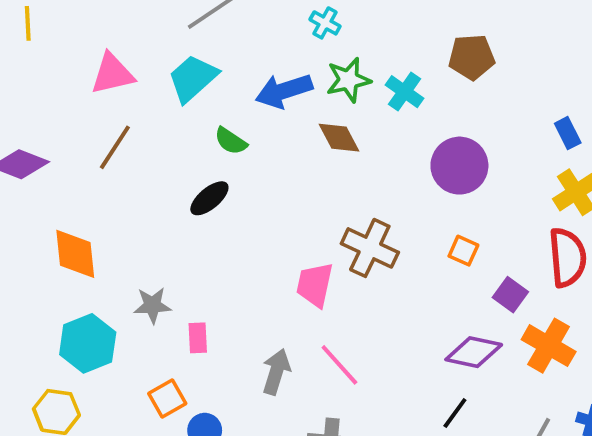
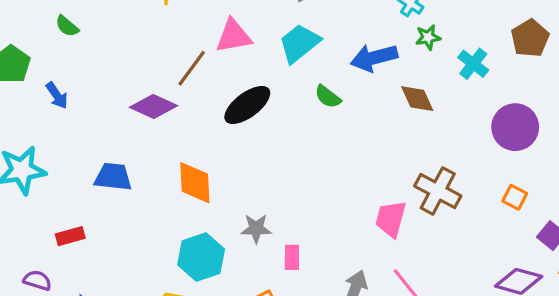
brown pentagon: (472, 57) -> (530, 38), turned -30
green star: (348, 80) -> (428, 37), moved, size x0.7
brown line: (115, 147) -> (192, 68), moved
black ellipse: (209, 198) -> (247, 105), moved, size x1.4

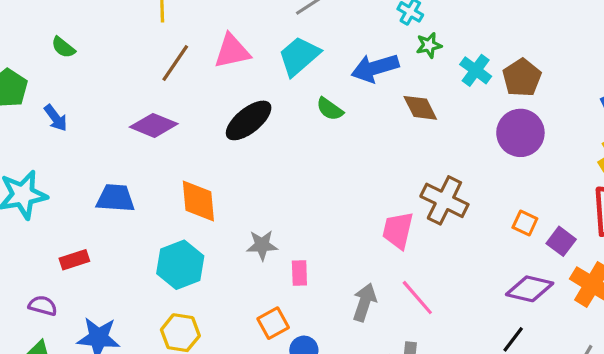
brown pentagon: (530, 38) -> (522, 78), moved
brown line: (192, 68) -> (175, 63), moved
orange square: (515, 197) -> (525, 223), moved
cyan hexagon: (201, 257) -> (180, 265), moved

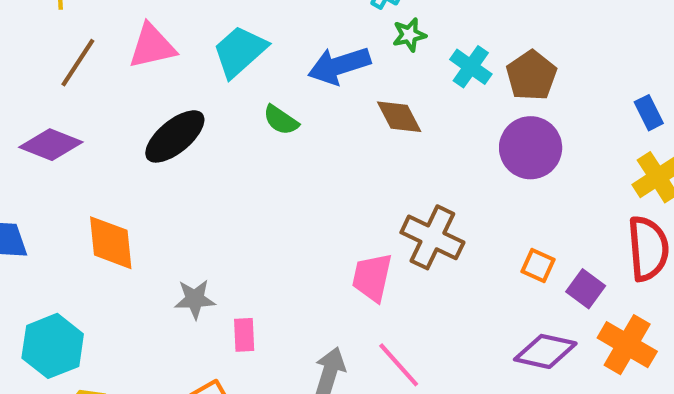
cyan hexagon: (180, 265) -> (53, 346), moved

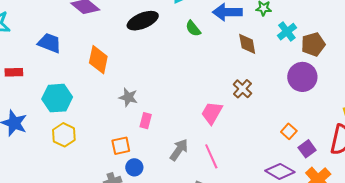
brown cross: (432, 237) -> (242, 89), moved, size x0.7

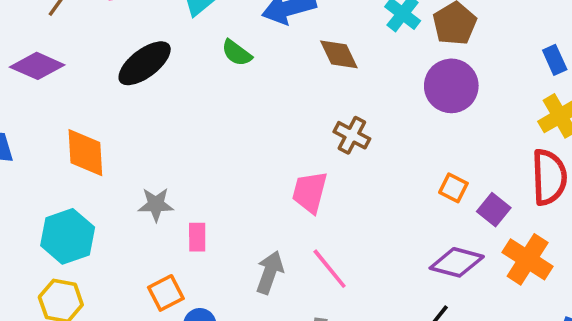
cyan hexagon: (57, 98) -> (68, 236), moved

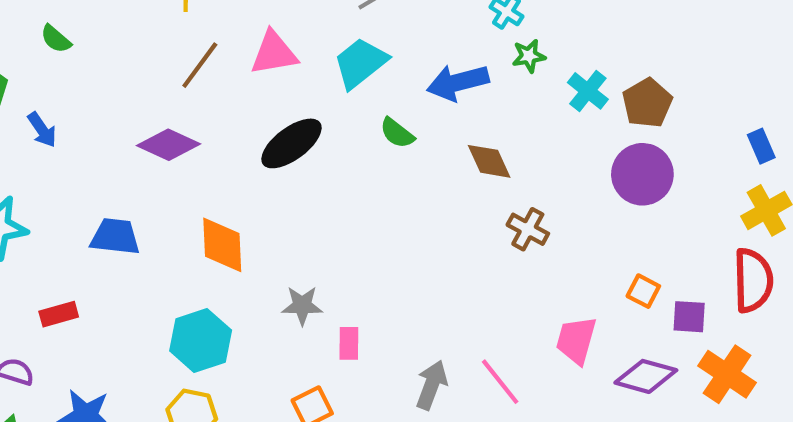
brown diamond: (339, 54) -> (489, 161), moved
pink trapezoid: (310, 192) -> (576, 340), moved
purple square: (494, 210) -> (689, 317), turned -36

